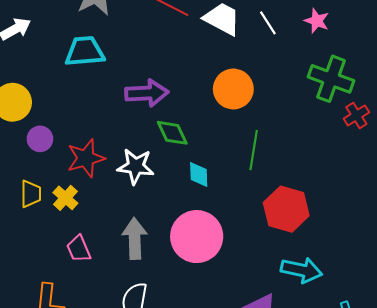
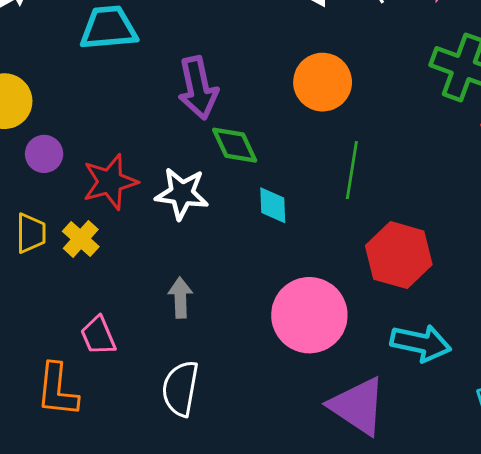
purple arrow: (147, 93) -> (198, 88), turned 81
pink circle: (197, 237) -> (309, 315), moved
gray arrow: (135, 239) -> (180, 298), size x0.7
pink trapezoid: (79, 249) -> (98, 336), moved

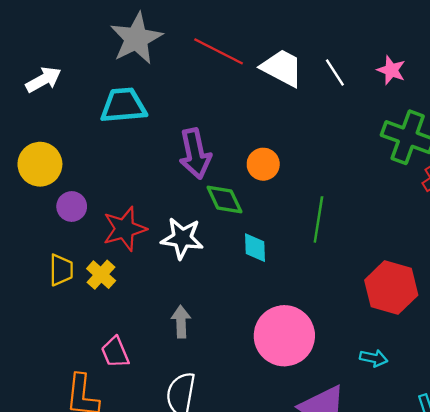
orange circle: (323, 82) -> (263, 164), moved, size x0.7
red hexagon: (399, 255) -> (391, 288), moved
cyan arrow: (421, 343) -> (374, 358), size x0.6

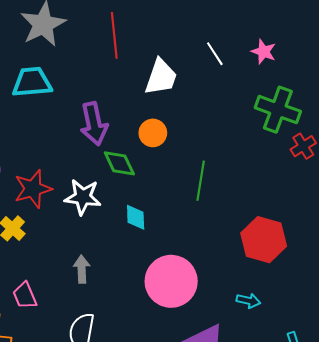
red line: (219, 51) -> (114, 35), turned 57
white trapezoid: (282, 68) -> (161, 77), moved, turned 81
cyan diamond: (255, 248) -> (136, 217), moved

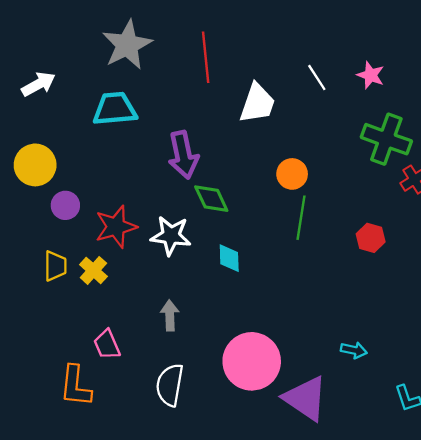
orange circle: (153, 133) -> (292, 174), moved
red hexagon: (264, 240) -> (371, 238), moved, size x0.6
pink circle: (171, 281) -> (252, 361), moved

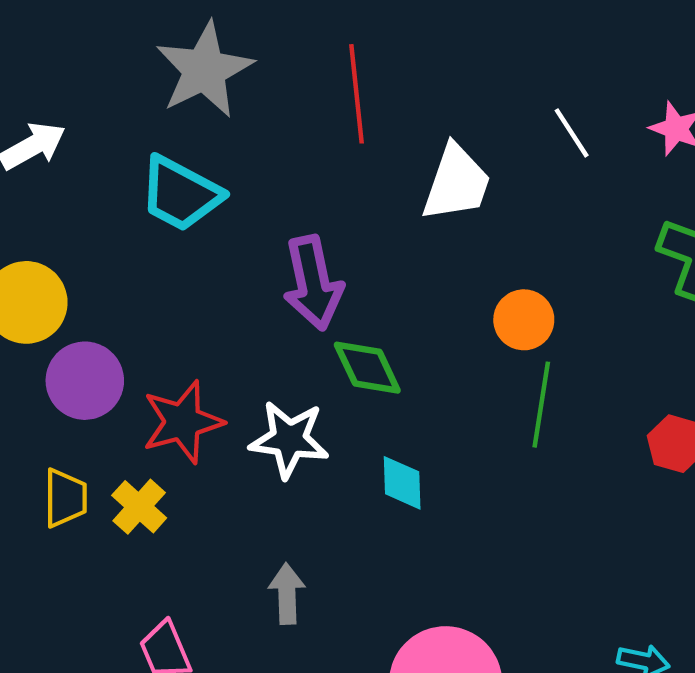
cyan trapezoid: (115, 109) -> (180, 194), turned -147
purple circle: (65, 205) -> (85, 381), size x1.4

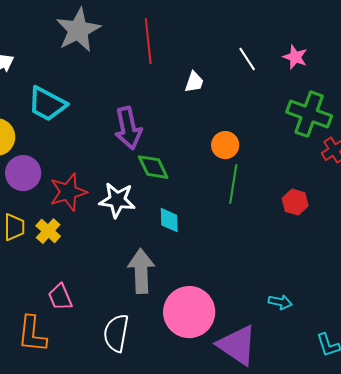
white trapezoid: (456, 183) -> (194, 82), size x0.6
cyan trapezoid: (180, 194) -> (47, 104), moved
gray arrow: (287, 594) -> (141, 271), moved, size x1.6

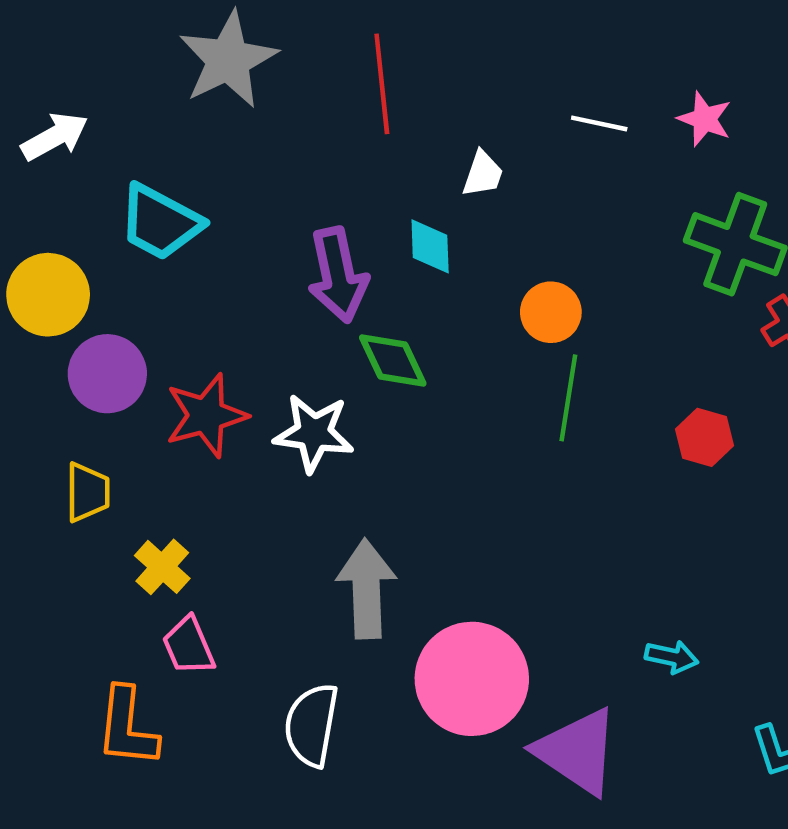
white line: (247, 59) -> (599, 123), turned -45
cyan diamond: (169, 220) -> (430, 246), moved
yellow cross: (48, 231) -> (162, 567), moved

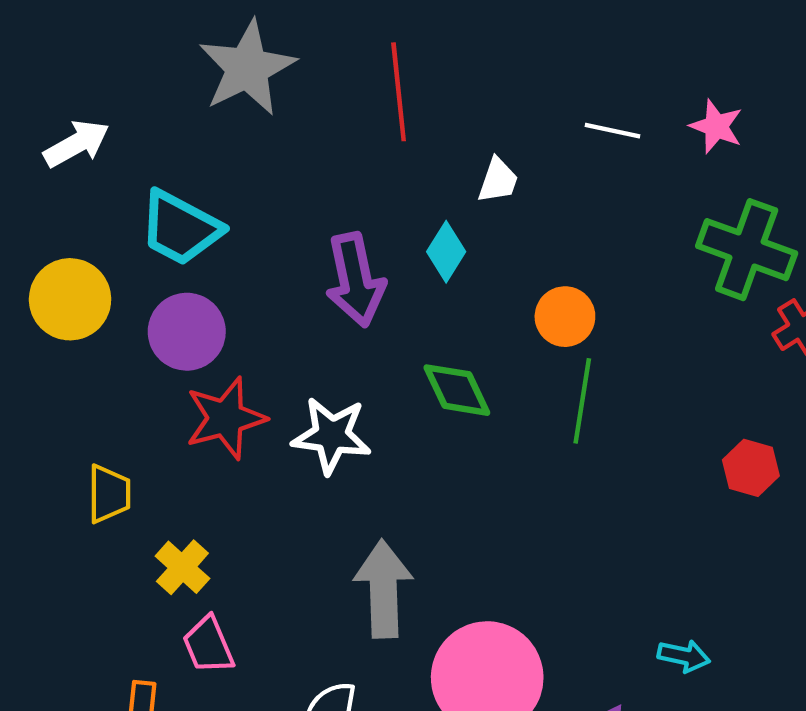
cyan diamond: (430, 246) -> (446, 252), turned 34
green diamond: (393, 361) -> (457, 390), moved
purple circle: (107, 374) -> (187, 332), moved
red hexagon: (705, 437) -> (751, 468), moved

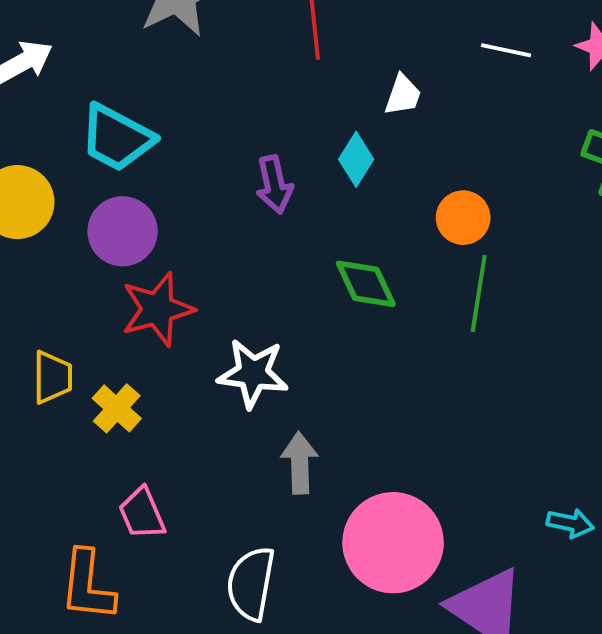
purple arrow: (355, 280) -> (274, 185), size x0.7
white star: (332, 435) -> (253, 373), moved
yellow cross: (182, 567) -> (117, 408), moved
gray arrow: (383, 589) -> (300, 463), size x0.7

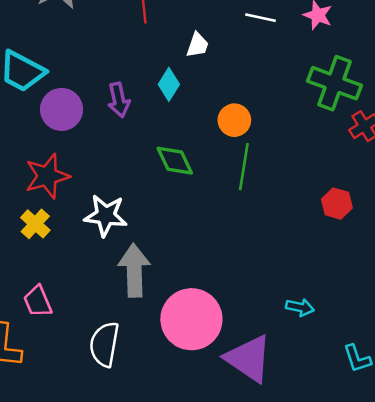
purple circle: (123, 231) -> (62, 109), moved
yellow cross: (117, 408) -> (35, 224), moved
gray arrow: (300, 463) -> (134, 270), size x1.4

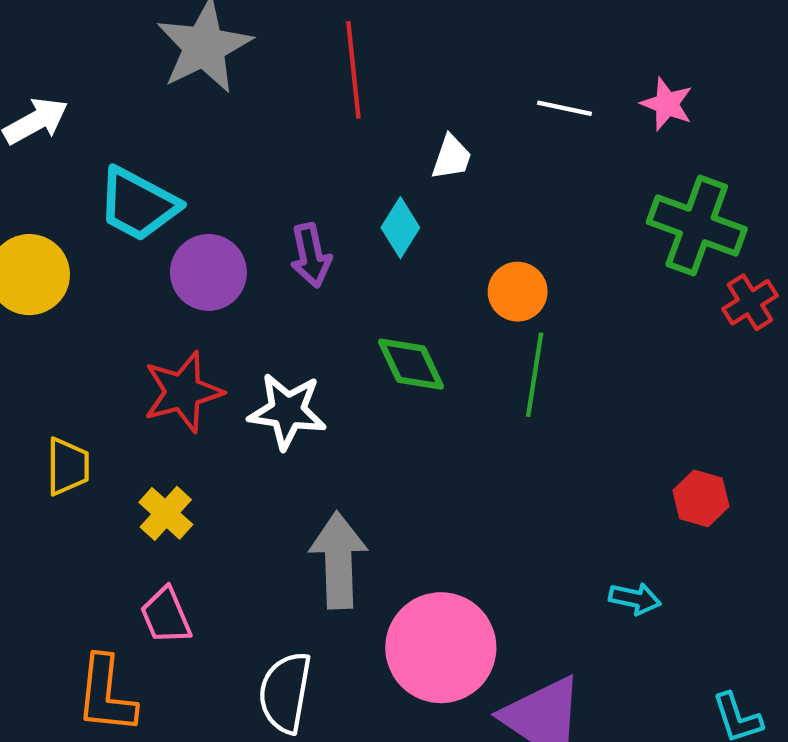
red hexagon: (337, 204) -> (701, 498), moved
white star: (106, 216) -> (287, 411), moved
yellow cross: (35, 224) -> (166, 513), moved
cyan arrow: (300, 307) -> (635, 599), moved

